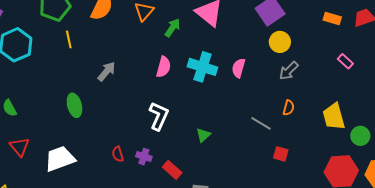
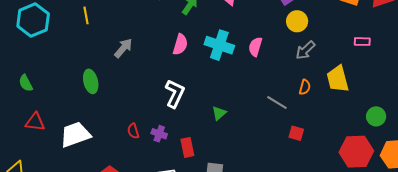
pink rectangle: (345, 61) -> (362, 42), turned -42
yellow trapezoid: (334, 117) -> (338, 79), moved
red triangle: (20, 147) -> (35, 122), turned -45
red rectangle: (172, 170) -> (187, 147), turned 36

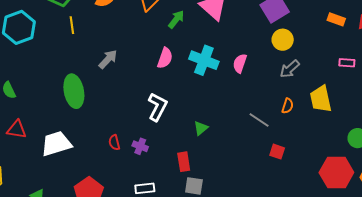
green ellipse: (91, 81) -> (74, 91), size x1.4
red rectangle: (187, 147) -> (184, 162), moved

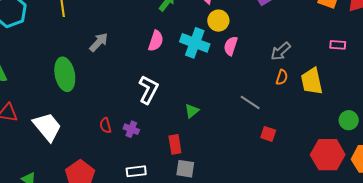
yellow circle: (283, 40) -> (218, 21), moved
orange semicircle: (288, 106) -> (282, 77), moved
white trapezoid: (56, 144) -> (47, 127), turned 68

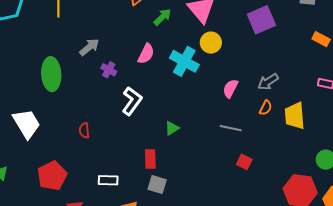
pink semicircle: (231, 46) -> (230, 88), moved
gray line: (250, 102) -> (231, 128), turned -30
purple cross: (131, 129) -> (109, 70), moved

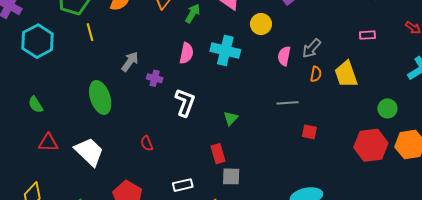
yellow circle: (211, 43) -> (261, 24), moved
pink semicircle: (230, 88) -> (284, 56), moved

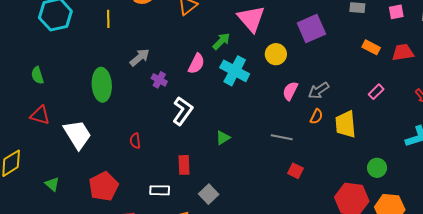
green arrow: (193, 13) -> (221, 41), moved
pink rectangle: (367, 35) -> (376, 92), turned -56
red rectangle: (218, 154) -> (184, 165), moved
gray square: (231, 176) -> (209, 194), turned 30

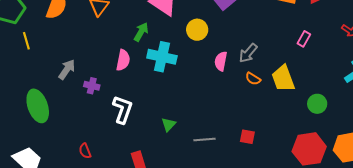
orange semicircle: (316, 116) -> (253, 79), turned 112
gray line: (282, 137) -> (204, 140), moved
green circle: (377, 168) -> (317, 104), moved

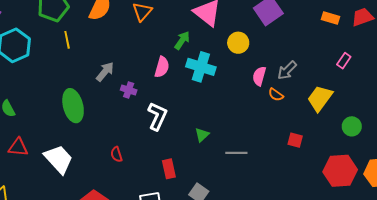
yellow trapezoid: (283, 78) -> (320, 98), turned 52
orange semicircle: (253, 79) -> (276, 95), moved
red square: (247, 137) -> (295, 140), moved

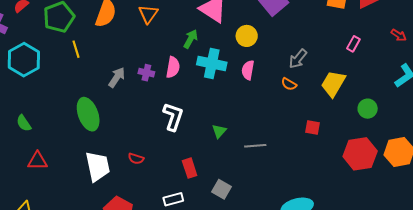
pink semicircle: (259, 76) -> (248, 70), moved
purple cross: (129, 90) -> (146, 73), moved
red semicircle: (116, 154) -> (136, 159), turned -49
white trapezoid: (59, 159) -> (98, 166), moved, turned 36

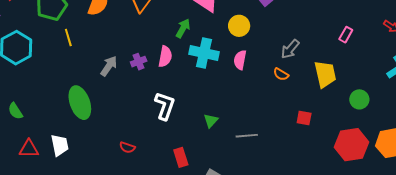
purple cross: (146, 73) -> (139, 62), turned -35
yellow trapezoid: (333, 84) -> (325, 74), turned 136
white trapezoid: (98, 166) -> (60, 145), moved, size x0.7

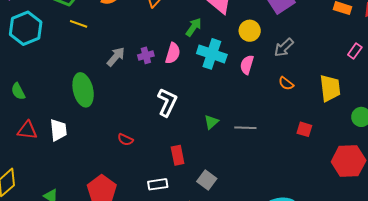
yellow line: (68, 37) -> (79, 24), turned -60
gray arrow: (290, 49) -> (284, 47), moved
gray line: (247, 136) -> (245, 128), moved

